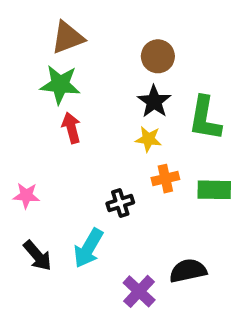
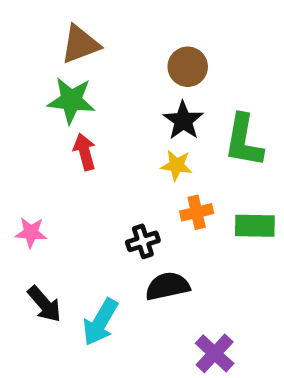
cyan arrow: (88, 248) -> (100, 322), moved
black semicircle: (188, 271) -> (168, 286), moved
purple cross: (139, 291) -> (215, 353), moved

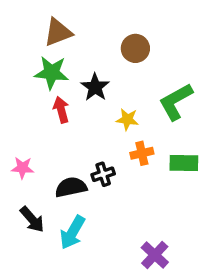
black star: (183, 120) -> (95, 87), moved
green L-shape: (244, 141) -> (176, 102), turned 51
black semicircle: (168, 286) -> (71, 187), moved

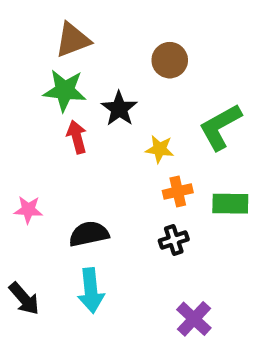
black cross: (103, 174) -> (174, 240), moved
black arrow: (32, 219) -> (24, 299), moved
cyan arrow: (72, 232) -> (91, 291), turned -36

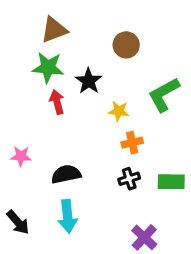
green rectangle: (230, 204) -> (171, 182), moved

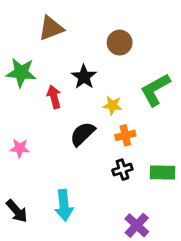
green star: (48, 67) -> (21, 73), moved
black semicircle: (66, 174) -> (83, 134), moved, turned -32

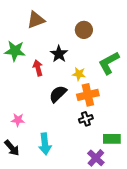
orange cross: (125, 135) -> (88, 95), size x1.5
pink star: (20, 148) -> (18, 120), moved
green rectangle: (162, 172) -> (112, 139), moved

